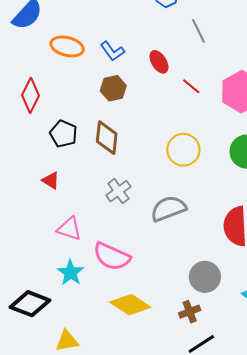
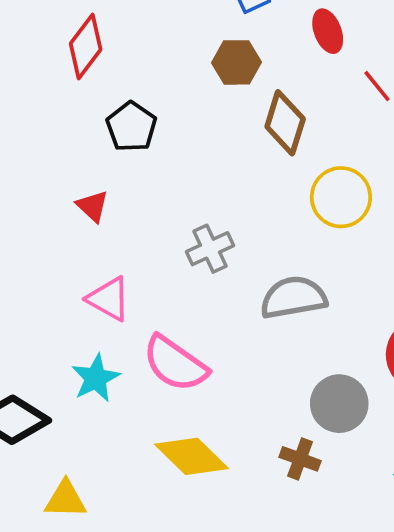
brown diamond: (107, 138) -> (285, 123), moved
gray circle: (205, 277) -> (339, 404), moved
brown cross: (190, 312) -> (300, 459), moved, turned 30

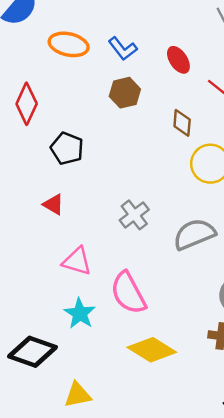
brown diamond: (285, 123) -> (182, 123), moved, size x0.7
pink semicircle: (175, 364) -> (128, 293), turned 39

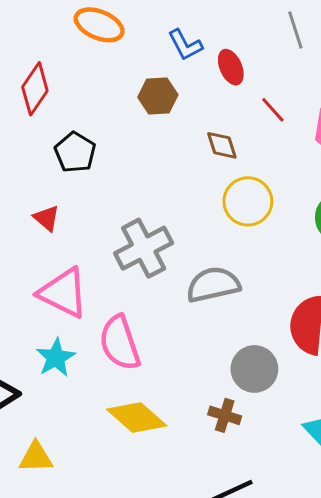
blue L-shape: (123, 49) -> (185, 45), moved
brown diamond: (182, 123) -> (222, 145), turned -32
gray cross: (134, 215) -> (144, 248), size x1.5
pink triangle: (77, 261) -> (63, 293), size x1.4

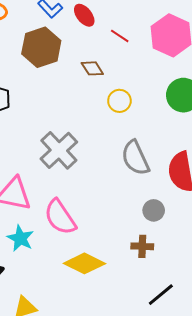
brown hexagon: (158, 96) -> (41, 47), size x1.5
yellow circle: (248, 201) -> (119, 101), size x0.7
gray semicircle: (213, 285) -> (135, 158), moved, turned -87
gray circle: (254, 369) -> (154, 210), size x0.7

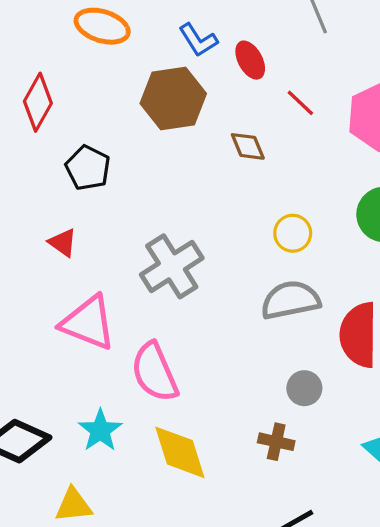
yellow circle: (119, 101) -> (293, 233), moved
gray semicircle: (135, 158) -> (290, 300), turned 93
cyan star: (20, 238) -> (100, 430), moved
yellow diamond: (84, 263) -> (180, 452), turned 36

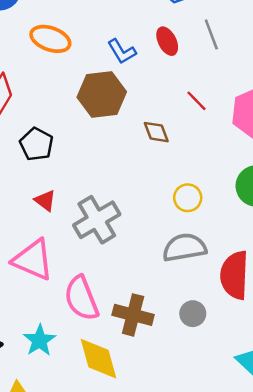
red ellipse: (250, 60) -> (167, 41), moved
red triangle: (63, 243) -> (45, 201), moved
brown cross: (276, 442) -> (133, 315), moved, size x1.5

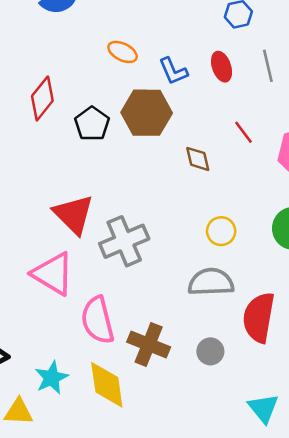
orange ellipse: (50, 39) -> (123, 52), moved, size x0.7
black pentagon: (36, 144) -> (92, 124), moved
red triangle: (45, 201) -> (74, 214), size x1.8
cyan star: (40, 340) -> (52, 378), moved

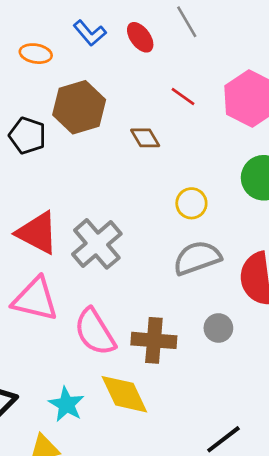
blue L-shape: (173, 71) -> (90, 33), moved

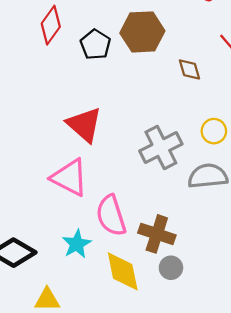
gray cross: (97, 244) -> (161, 148), moved
gray circle: (218, 328) -> (171, 268), moved
cyan star: (66, 404) -> (77, 244), moved

